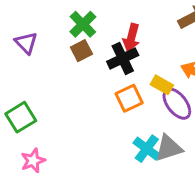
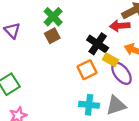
red arrow: (131, 38) -> (120, 26), moved, turned 72
black cross: (123, 58) -> (98, 44), moved, turned -30
cyan cross: (147, 149) -> (89, 105), moved, turned -30

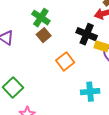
orange square: (87, 70) -> (65, 61), moved

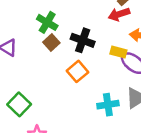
black cross: (87, 34) -> (83, 40), moved

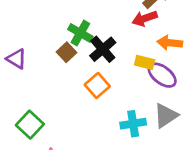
green cross: (47, 22) -> (80, 33), moved
black cross: (83, 40) -> (103, 49), turned 30

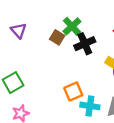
brown square: (66, 52) -> (57, 37), turned -32
orange square: (97, 85) -> (73, 91), moved

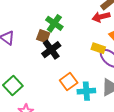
black cross: (85, 44) -> (51, 50), moved

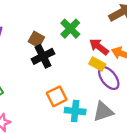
red arrow: (101, 17) -> (99, 47), moved, turned 42
green cross: (54, 23) -> (70, 29), moved

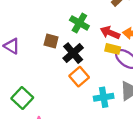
black cross: (43, 56) -> (73, 53), moved
orange square: (57, 96) -> (79, 77), moved

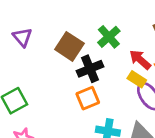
brown square: (51, 41) -> (69, 46), size x1.5

